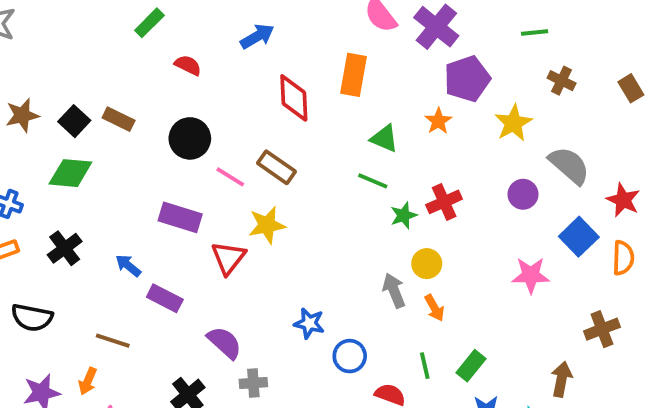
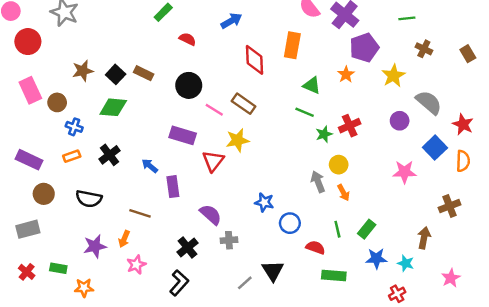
purple rectangle: (165, 298) -> (173, 187), turned 55

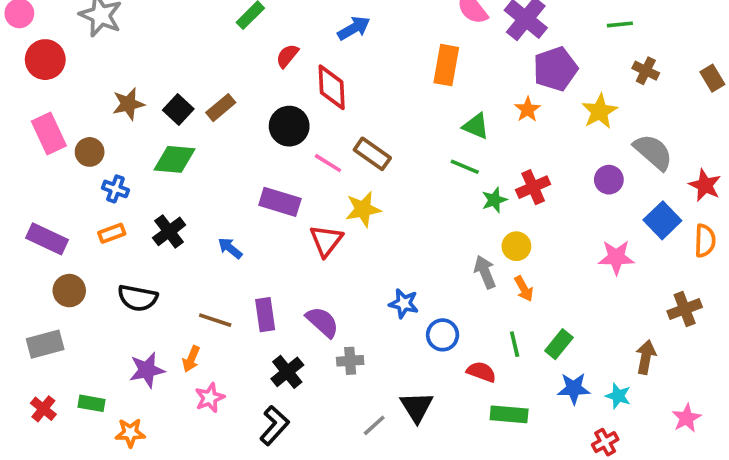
red semicircle: (188, 39) -> (287, 56), turned -77
red diamond: (255, 60) -> (332, 87), moved
brown rectangle: (144, 73) -> (221, 108), turned -66
purple rectangle: (173, 187) -> (265, 315), moved

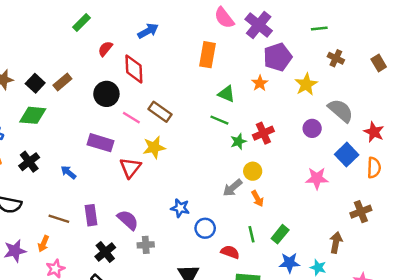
gray arrow: (485, 272) -> (232, 188), turned -108

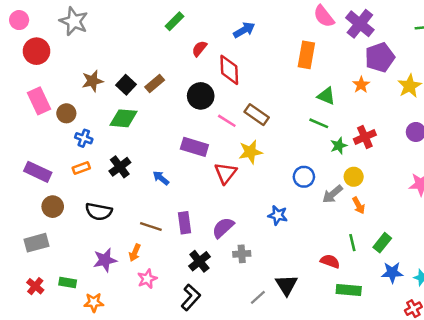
purple semicircle: (128, 220) -> (223, 228), turned -85
blue circle: (205, 228) -> (304, 177), moved

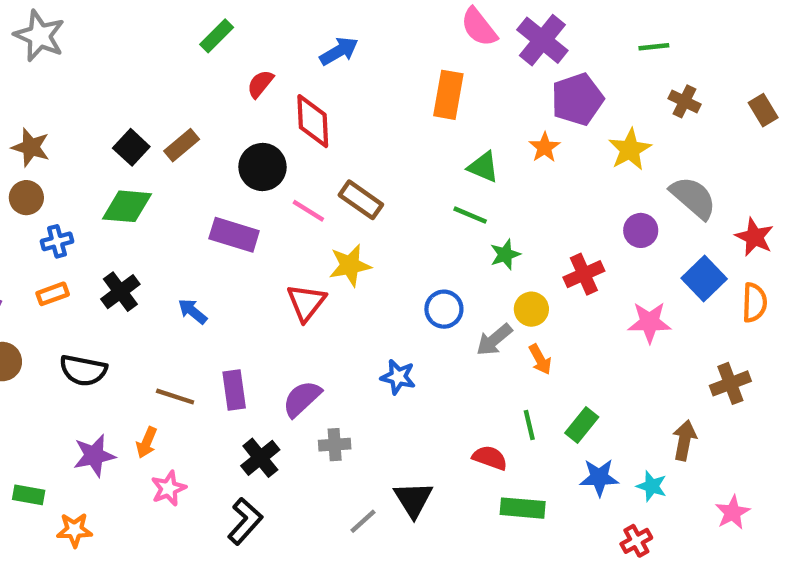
brown star: (92, 81) -> (31, 147), moved, turned 30
red cross: (365, 137) -> (584, 274), moved
blue cross: (84, 138) -> (57, 241), turned -35
purple rectangle: (194, 147) -> (234, 235), moved

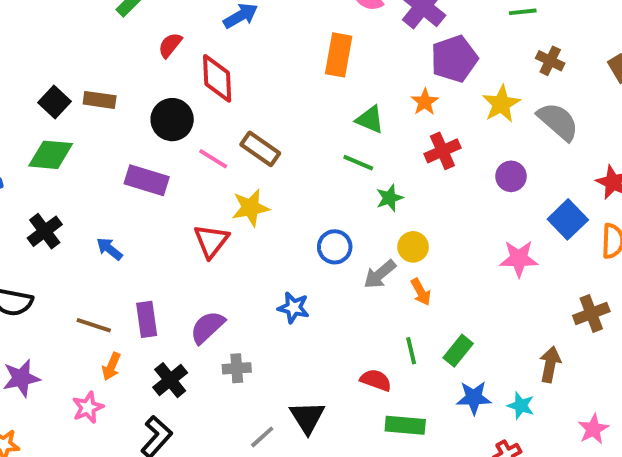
brown rectangle: (182, 145) -> (100, 100), turned 48
gray semicircle: (693, 198) -> (558, 121), moved
red cross: (584, 274) -> (442, 151), moved
orange arrow: (147, 442) -> (111, 366), moved

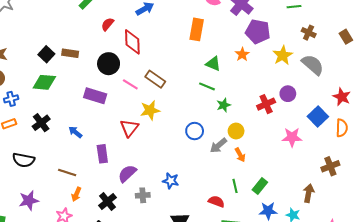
purple pentagon: (454, 59) -> (258, 32), turned 30
red cross: (442, 151) -> (266, 104), moved
blue star: (294, 308) -> (171, 181), moved
purple rectangle: (147, 319) -> (102, 154), moved

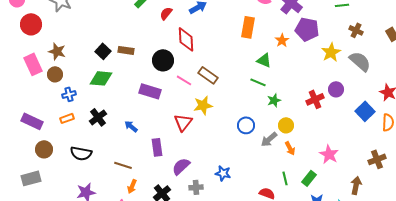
red semicircle: (108, 24) -> (166, 13), moved
orange star: (242, 54) -> (282, 40), moved
pink star: (292, 137) -> (329, 154), moved, turned 30

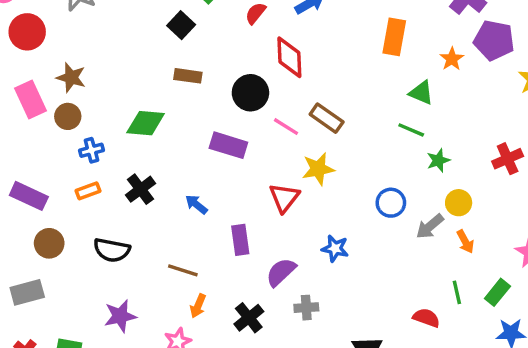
black square: (103, 51) -> (181, 25), moved
blue star: (223, 173) -> (335, 248), moved

